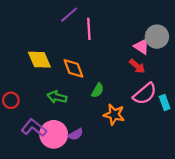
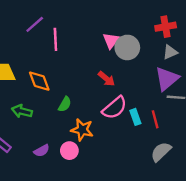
pink triangle: (142, 46) -> (111, 41), moved, turned 35
pink circle: (54, 134) -> (69, 151), moved, size x0.6

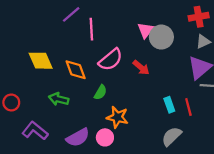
pink semicircle: (115, 108) -> (111, 60), moved
purple semicircle: (42, 151) -> (78, 137), size x1.5
gray semicircle: (161, 152) -> (172, 136), moved

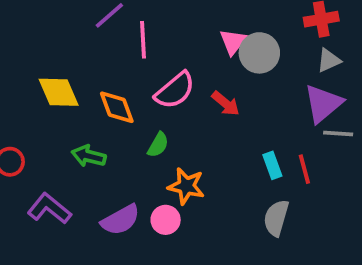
gray semicircle: (172, 136) -> (276, 218), turned -30

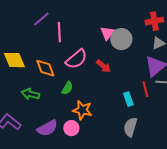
red line: (304, 169) -> (145, 89), moved

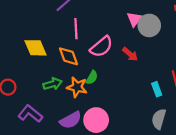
pink line: (59, 32) -> (76, 29), moved
green arrow: (30, 94) -> (53, 84), turned 150
orange star: (82, 110) -> (77, 87), moved
pink circle: (71, 128) -> (96, 120), size x1.5

